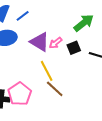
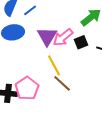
purple triangle: (40, 42) -> (47, 36), turned 30
pink arrow: (56, 43) -> (63, 37), size x1.5

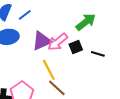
purple triangle: (47, 36) -> (42, 41), turned 35

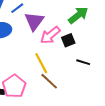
purple triangle: (42, 41) -> (34, 21), moved, turned -30
black line: (98, 54) -> (83, 62), moved

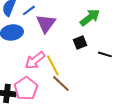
pink arrow: (50, 35) -> (35, 60), moved
black line: (83, 62) -> (105, 54), moved

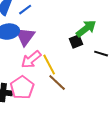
green arrow: (90, 17) -> (86, 29), moved
purple triangle: (46, 23) -> (25, 37), moved

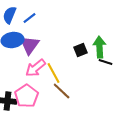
green arrow: (86, 29) -> (100, 47), moved, turned -55

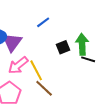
blue line: (30, 18) -> (43, 22), moved

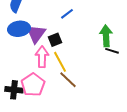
black square: (63, 47) -> (55, 40), moved
pink arrow: (18, 65) -> (42, 57), turned 130

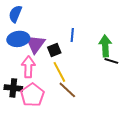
blue line: (67, 14) -> (72, 35), moved, turned -48
pink arrow: (42, 57) -> (28, 67), moved
black cross: (14, 90) -> (13, 88), moved

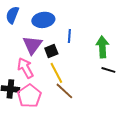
blue ellipse: (18, 39) -> (43, 20), moved
black line: (111, 61) -> (108, 70), moved
pink arrow: (28, 67) -> (25, 68), turned -30

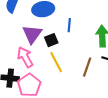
brown line: (64, 91) -> (87, 67), moved, turned 66

